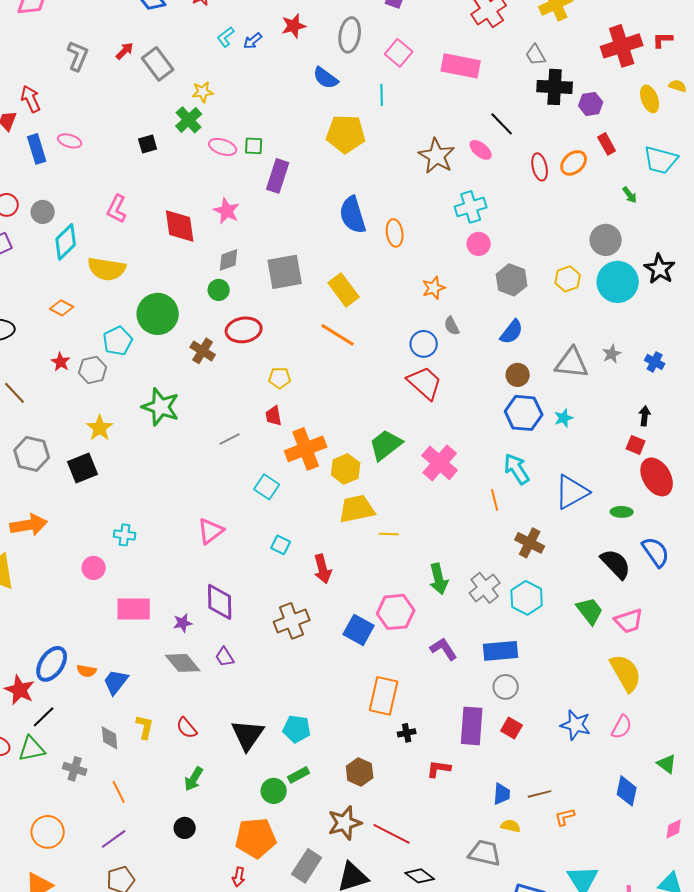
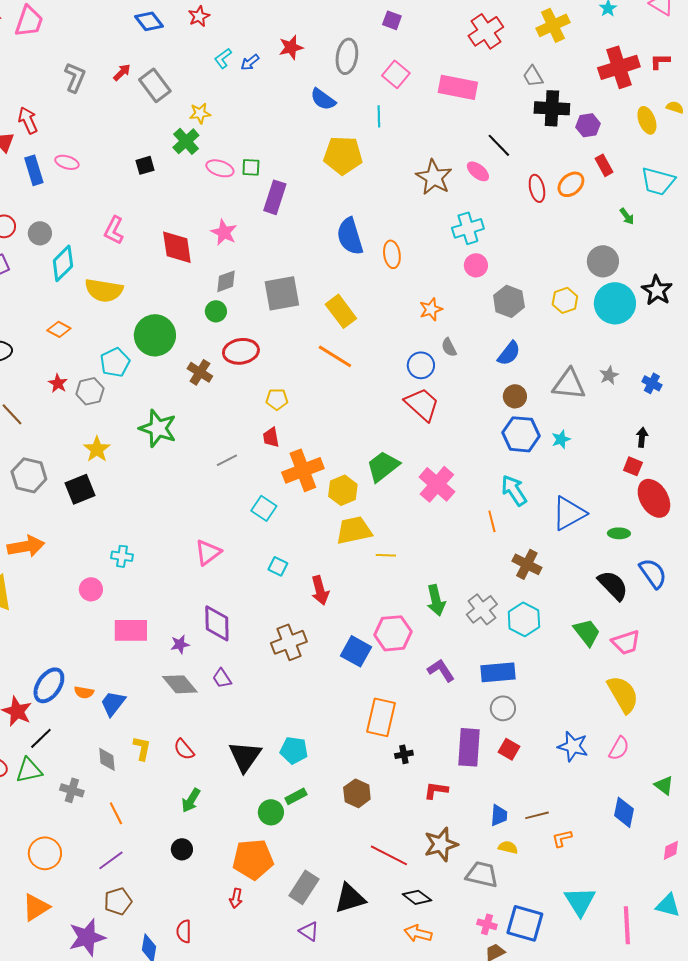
brown star: (345, 823) -> (441, 844), moved

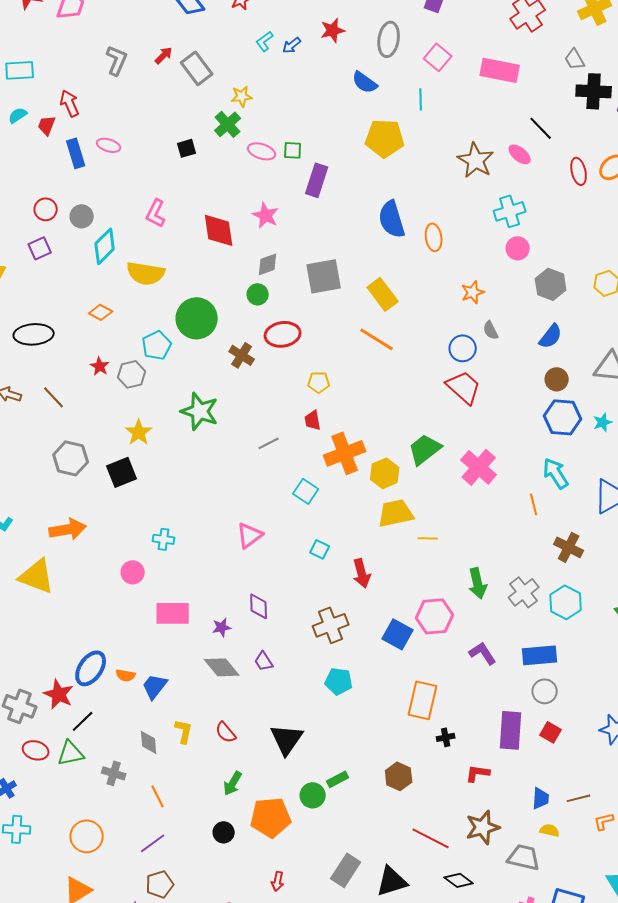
purple diamond: (217, 623) -> (259, 606), size x0.7
cyan pentagon: (294, 750) -> (339, 681), moved
orange pentagon: (253, 859) -> (271, 817), moved

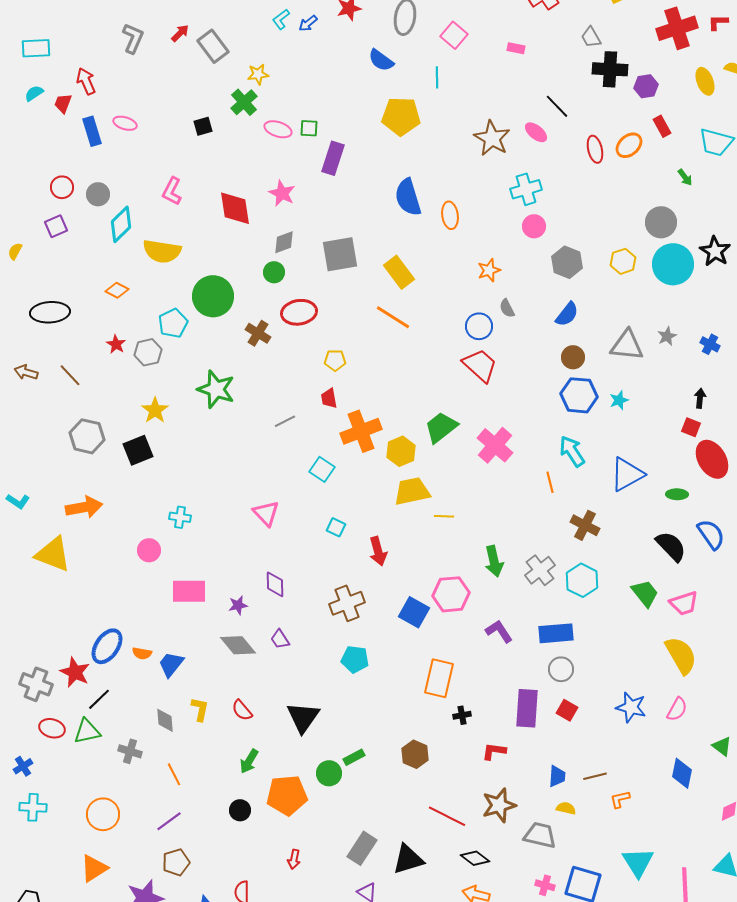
pink rectangle: (500, 70) -> (516, 48), size x0.5
pink triangle: (250, 535) -> (266, 513), turned -36

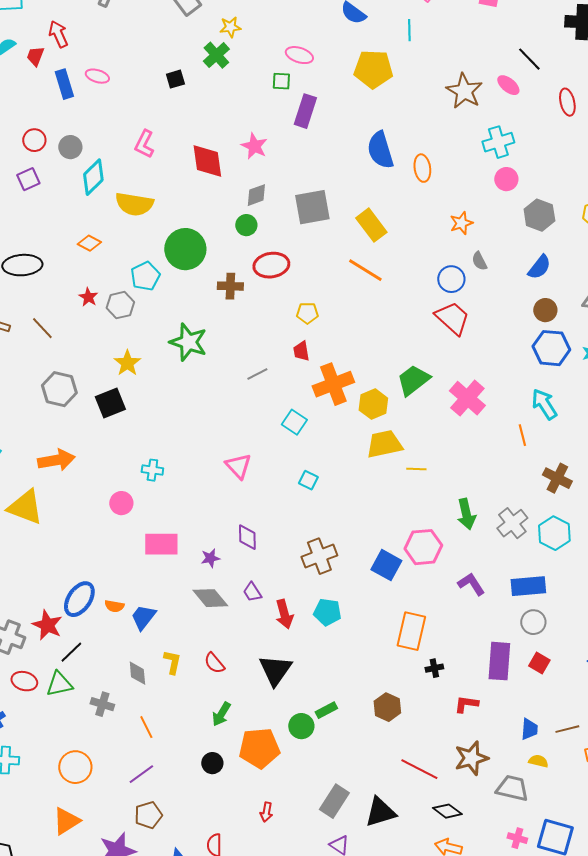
pink ellipse: (278, 129) -> (299, 55), moved
brown cross: (258, 333) -> (230, 286), turned -30
red arrow: (378, 551) -> (284, 614), moved

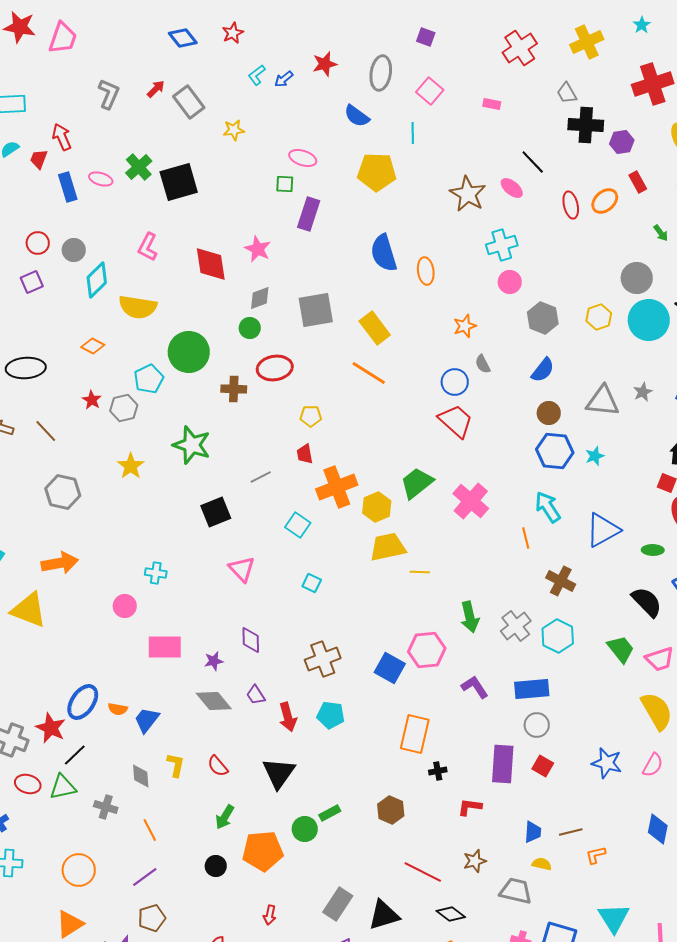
green cross: (216, 55) -> (139, 167), moved
black square: (175, 79) -> (179, 182), size x2.0
black square: (110, 403) -> (216, 512), moved
brown star: (471, 758) -> (475, 861), size x0.7

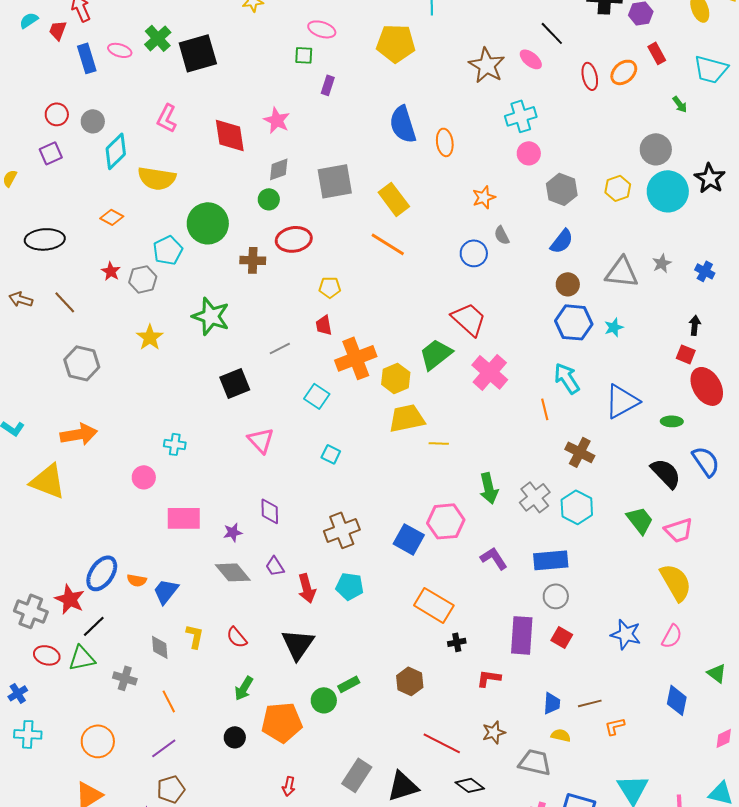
purple rectangle: (309, 214) -> (328, 85), size x0.6
red trapezoid: (456, 421) -> (469, 319), moved
orange rectangle: (415, 734) -> (434, 605), turned -72

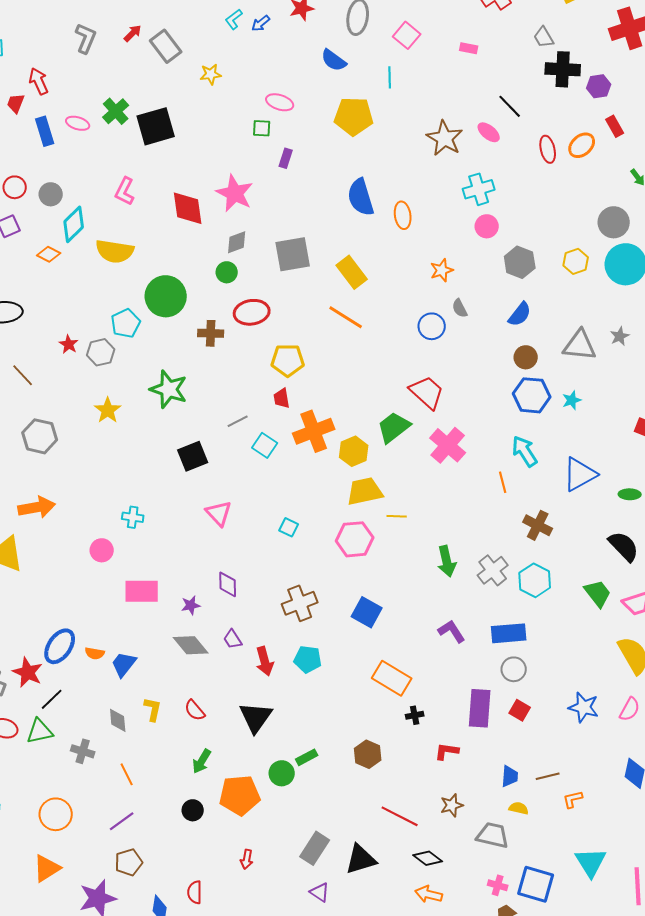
pink star: (277, 120) -> (235, 193), size x1.4
orange diamond: (112, 217) -> (49, 254), moved
yellow pentagon: (330, 287) -> (288, 360), size x1.5
cyan square: (317, 396) -> (265, 445), moved
pink hexagon: (446, 521) -> (355, 539), moved

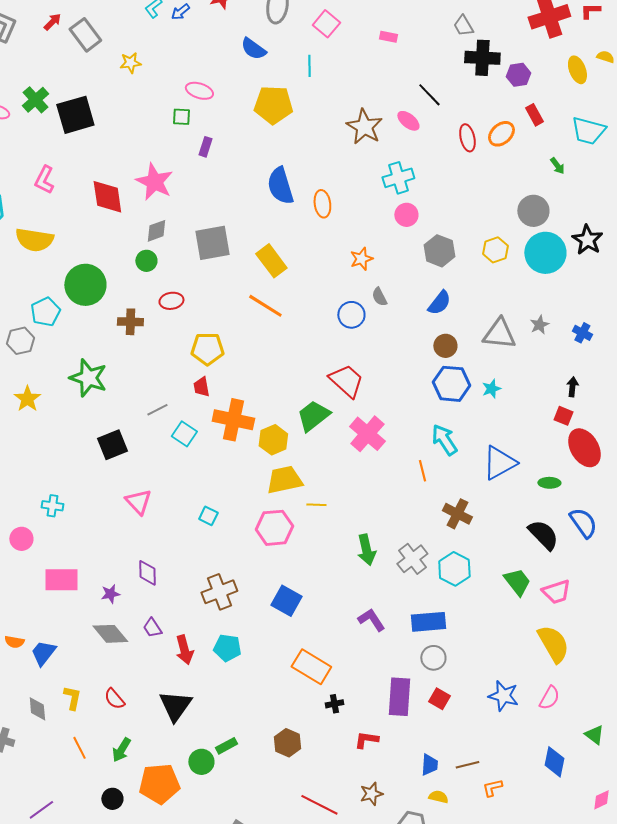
red ellipse: (252, 312) -> (171, 301), size x0.7
orange cross: (314, 431) -> (233, 420), turned 33
orange line: (127, 774) -> (79, 748), moved

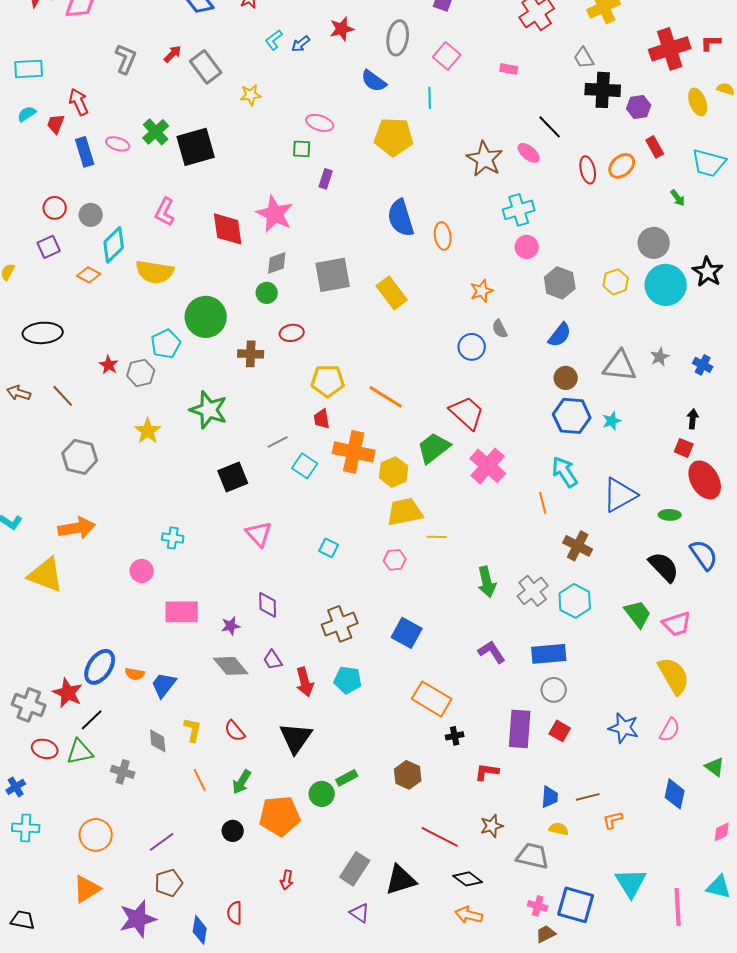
orange line: (265, 306) -> (386, 397), moved
pink hexagon: (274, 528) -> (395, 560), size x0.6

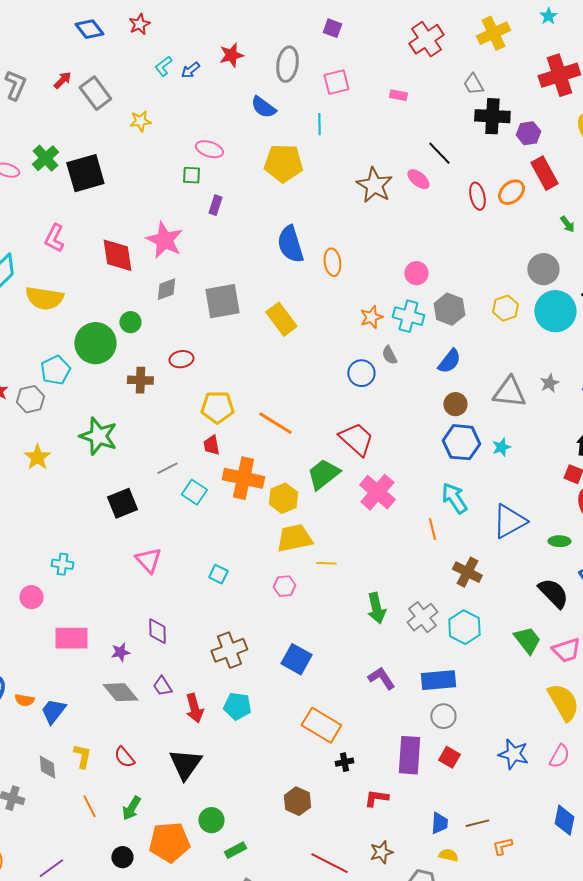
pink square: (447, 56) -> (336, 82), turned 36
red rectangle: (655, 147) -> (544, 173), size x1.5
cyan cross: (519, 210) -> (408, 316), moved, turned 32
green circle: (267, 293) -> (130, 322), moved
green rectangle: (347, 778) -> (235, 850), moved

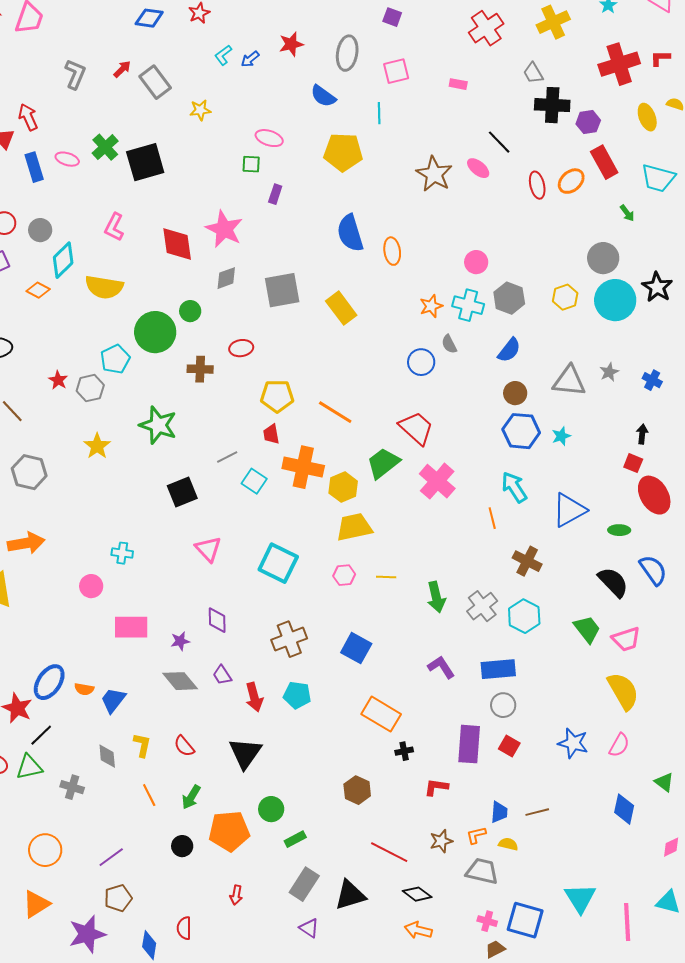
blue diamond: (89, 29) -> (149, 18), turned -44
yellow line: (326, 563) -> (386, 577), moved
cyan square: (218, 574) -> (278, 563), size x2.0
orange L-shape: (502, 846) -> (476, 835), moved

